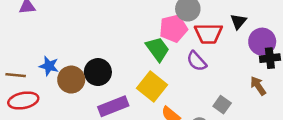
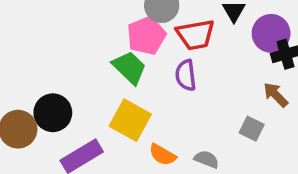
purple semicircle: (197, 61) -> (186, 75), turned 45
gray square: (222, 105) -> (252, 129), moved

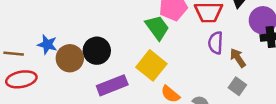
purple semicircle: (186, 75) -> (216, 43), moved
brown arrow: (276, 95) -> (238, 58), moved

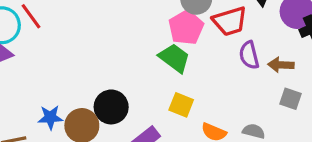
brown arrow: (238, 58) -> (281, 65), turned -36
yellow square: (151, 65) -> (181, 105), size x0.7

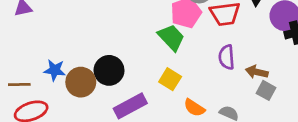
purple semicircle: (249, 55) -> (227, 57), moved
brown arrow: (281, 65) -> (257, 72), moved

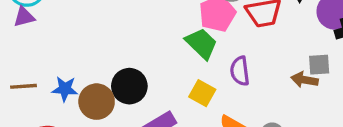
purple semicircle: (227, 57) -> (240, 71), moved
brown line: (19, 84) -> (24, 86), moved
gray square: (266, 90) -> (319, 65), moved, turned -30

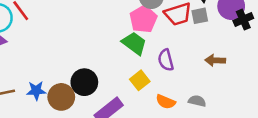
gray square: (319, 65) -> (200, 16), moved
yellow square: (202, 93) -> (140, 80), turned 30

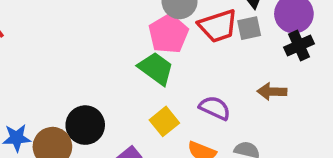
black cross: (243, 20) -> (299, 46), moved
purple semicircle: (166, 60) -> (215, 108), moved, turned 130

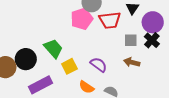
gray square: (249, 28) -> (131, 40), moved
black cross: (299, 46) -> (152, 40), turned -35
green trapezoid: (156, 68) -> (53, 48), moved

